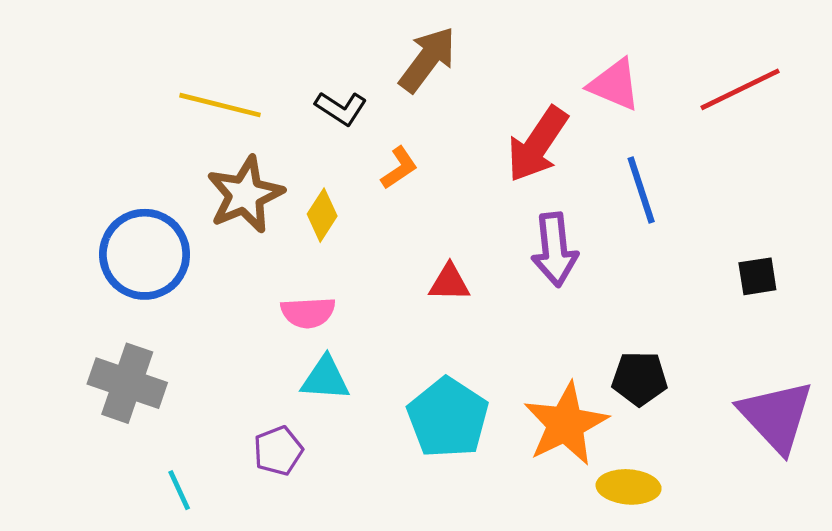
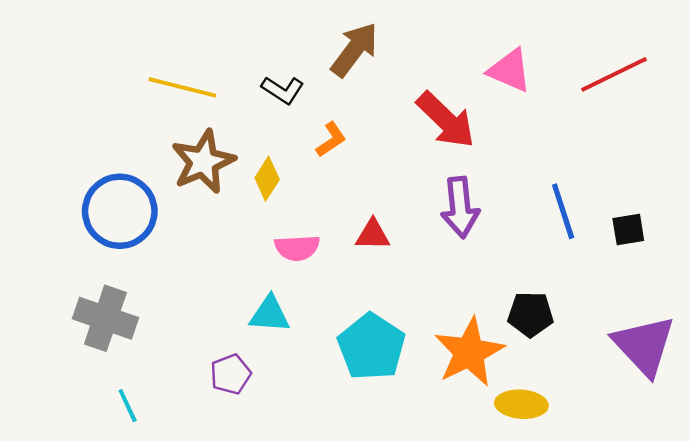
red arrow: (537, 144) -> (446, 120), turned -80
blue line: (641, 190) -> (563, 211), moved
pink semicircle: (308, 312) -> (297, 248), moved
cyan line: (179, 490) -> (128, 406), moved

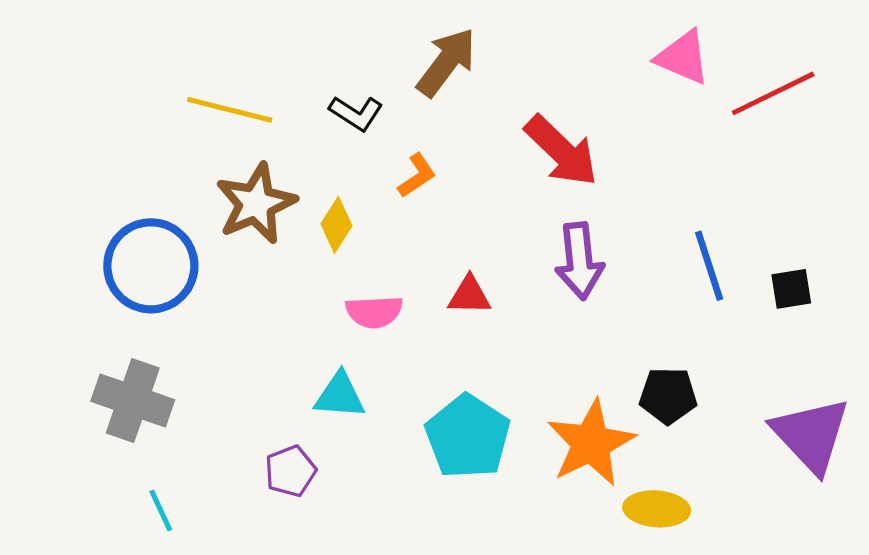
pink triangle: (510, 70) -> (683, 57), moved

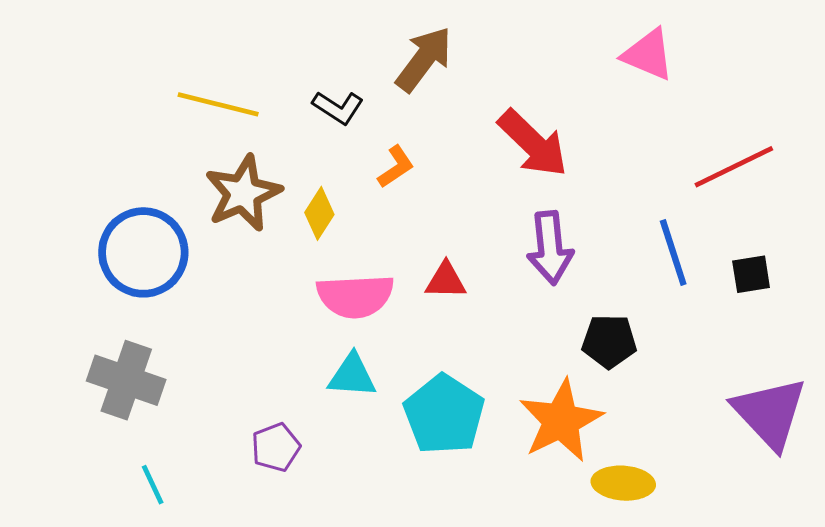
red line: (773, 93) -> (734, 167), moved
pink semicircle: (374, 312) -> (355, 296), size x1.4
cyan triangle: (340, 396) -> (352, 376), moved
black pentagon: (668, 396) -> (609, 341), moved

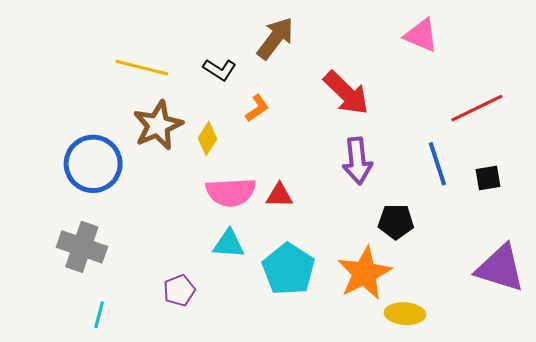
red triangle: (446, 280) -> (279, 195), moved
purple triangle: (770, 413) -> (500, 268), turned -30
cyan line: (153, 485) -> (99, 315), turned 40

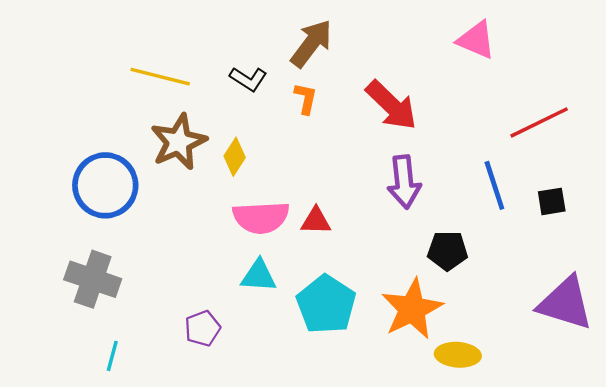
orange L-shape: (257, 108) -> (306, 98), moved, turned -44

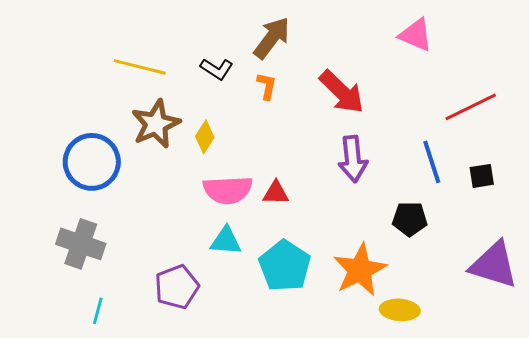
black pentagon: (448, 251) -> (410, 219), moved
purple pentagon: (203, 328) -> (177, 287), size x1.4

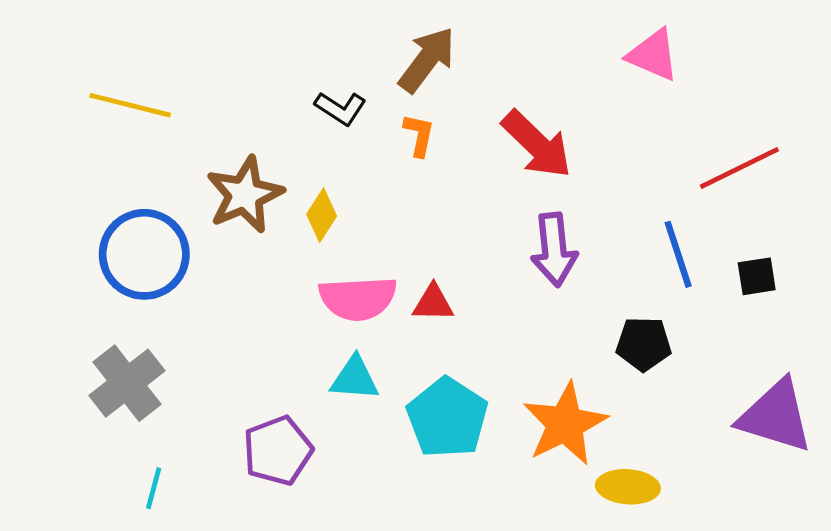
yellow line: (140, 67) -> (130, 105), moved
gray cross: (81, 244) -> (127, 383), turned 33

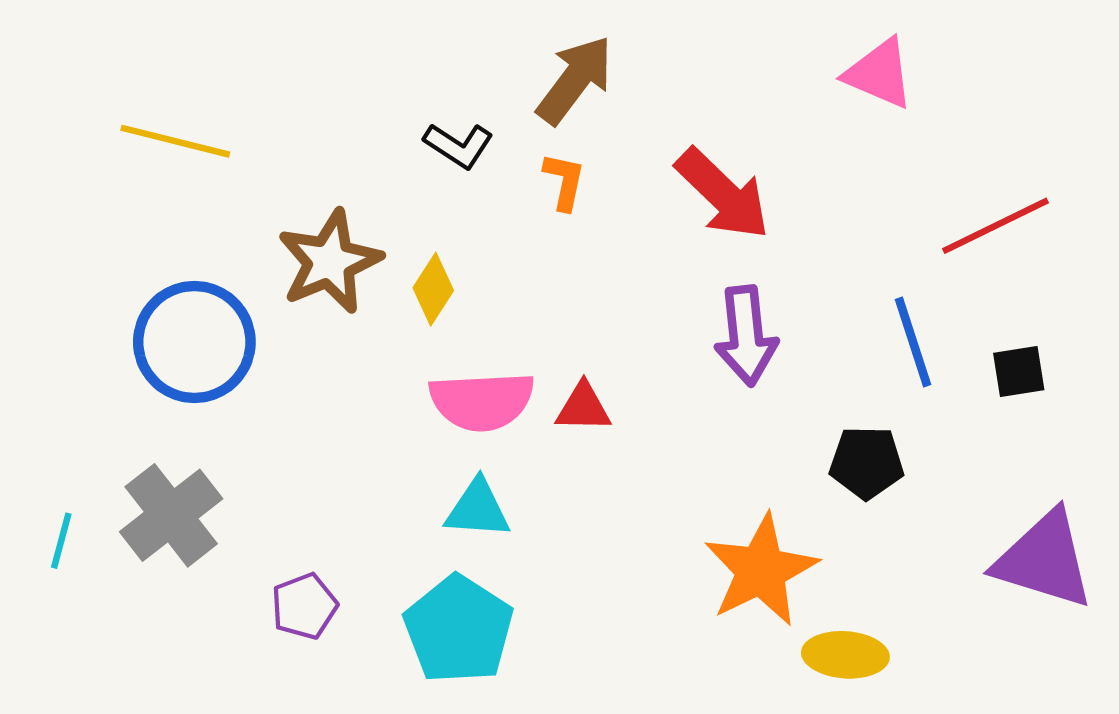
cyan pentagon: (447, 418) -> (459, 629), moved
purple pentagon: (278, 451) -> (304, 606), moved, size x0.7
cyan line: (154, 488) -> (61, 541), moved

